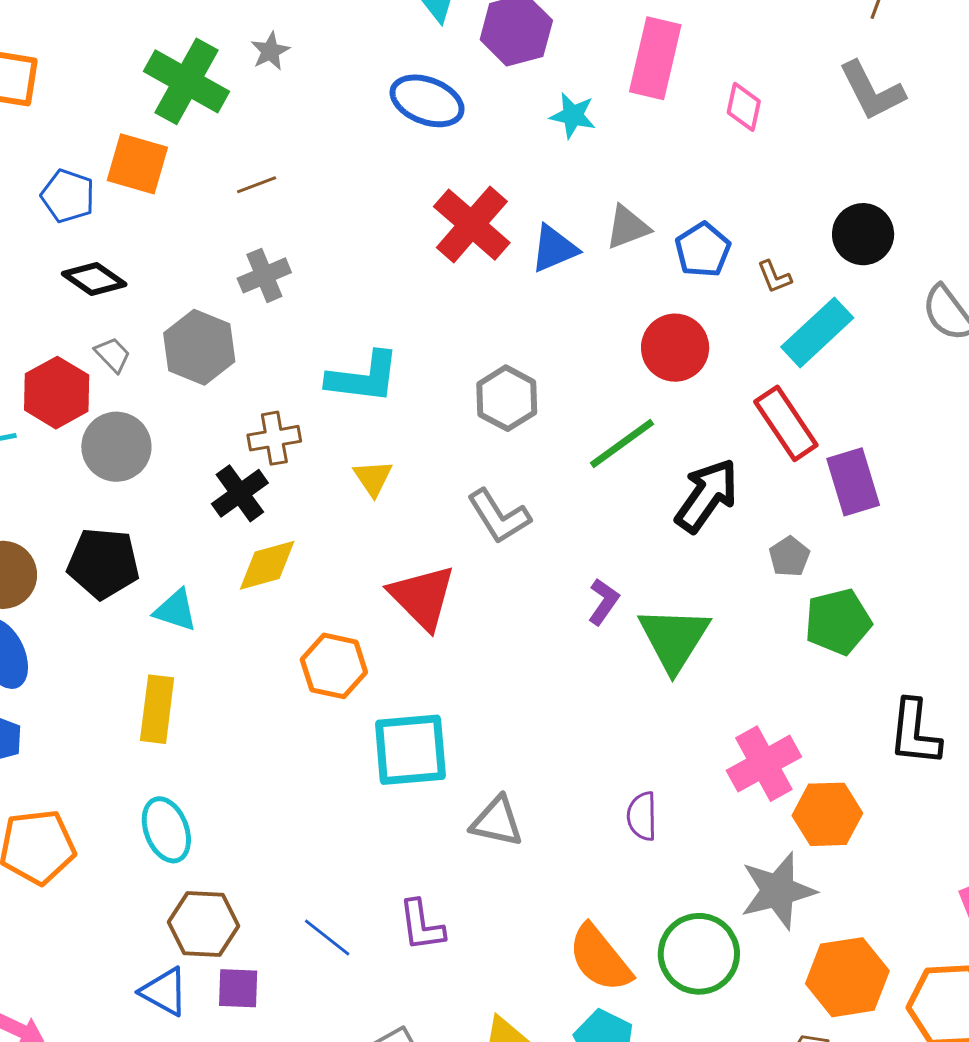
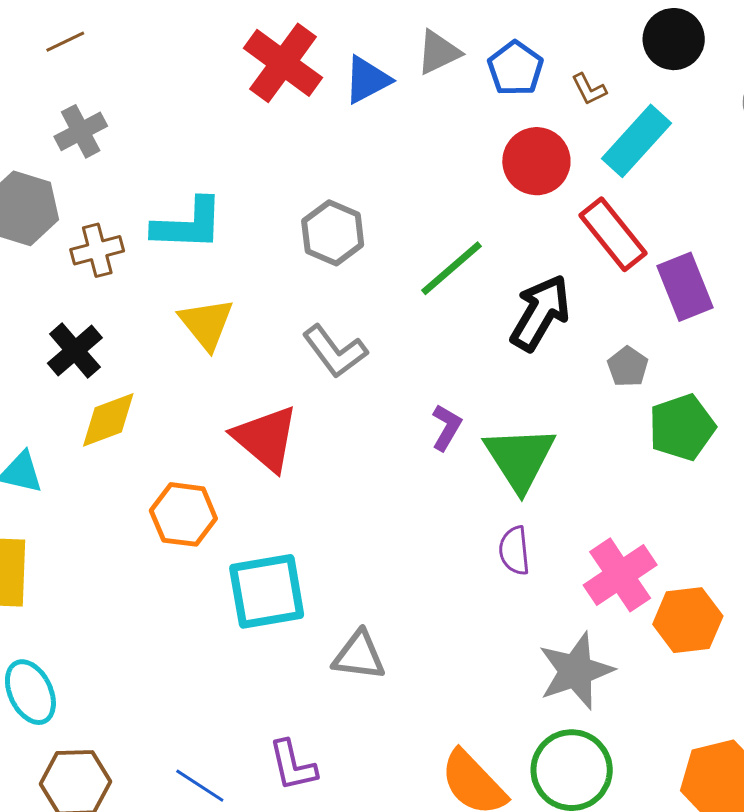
red circle: (675, 348) -> (536, 161), moved
brown cross: (274, 438) -> (97, 250), moved
yellow triangle: (373, 478) -> (206, 324), size x1.4
purple semicircle: (642, 816) -> (514, 551), moved
gray star: (778, 891) -> (576, 671), moved

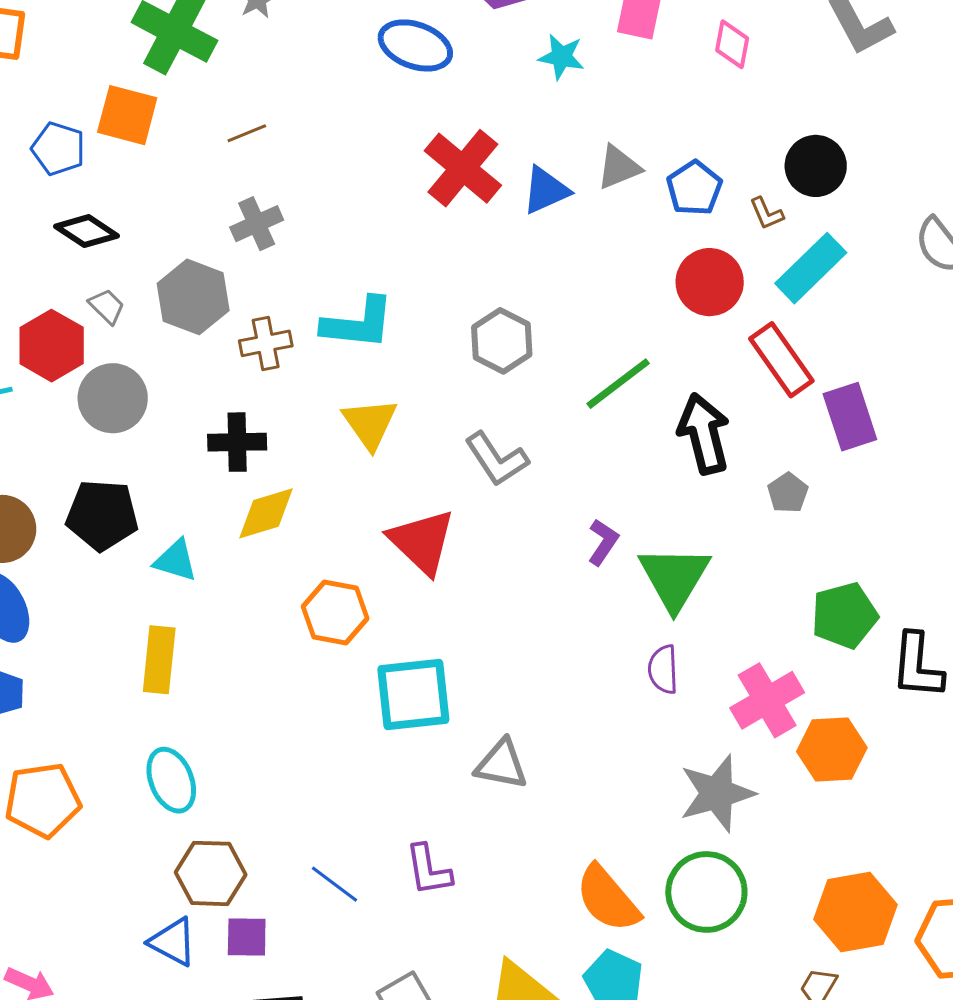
black circle: (674, 39) -> (816, 166), moved
black arrow: (540, 313) -> (704, 434), turned -48
black cross: (75, 351) -> (237, 442), turned 36
green pentagon: (682, 427) -> (844, 615), moved

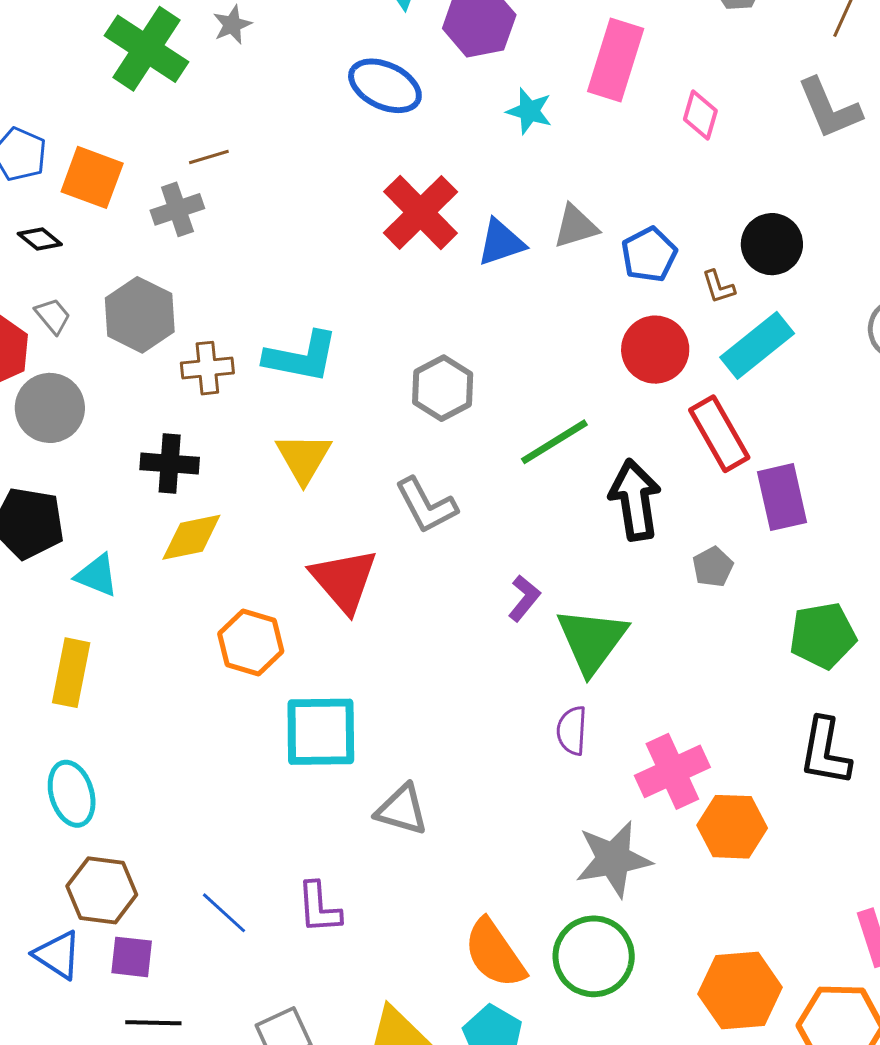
orange square: (127, 115) -> (92, 177), moved
gray cross: (257, 224) -> (177, 209), moved
black diamond: (86, 231) -> (40, 239), size x0.7
green pentagon: (844, 615) -> (823, 636), moved

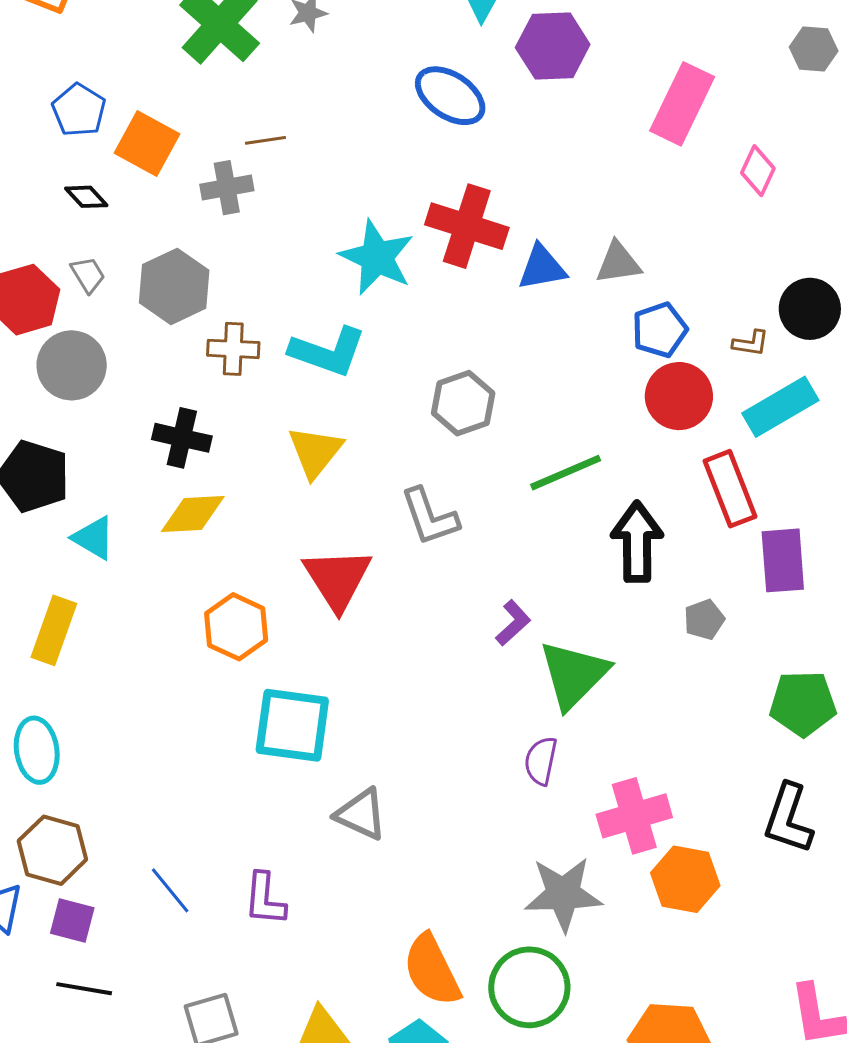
cyan star: (529, 111) -> (377, 257), moved, size x1.6
red cross: (421, 212) -> (467, 226), turned -36
blue pentagon: (649, 255) -> (660, 330), moved
brown L-shape: (718, 287) -> (751, 343), turned -72

